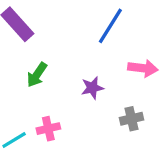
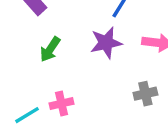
purple star: (92, 88) -> (106, 43), moved, size x1.4

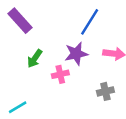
pink cross: (62, 104) -> (60, 74), moved

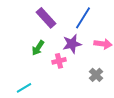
purple rectangle: (20, 21) -> (46, 18), moved
gray cross: (105, 91) -> (96, 75), turned -32

